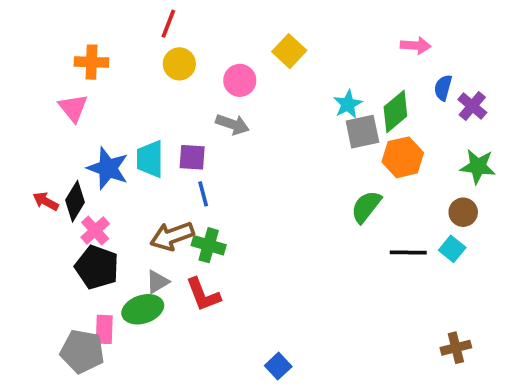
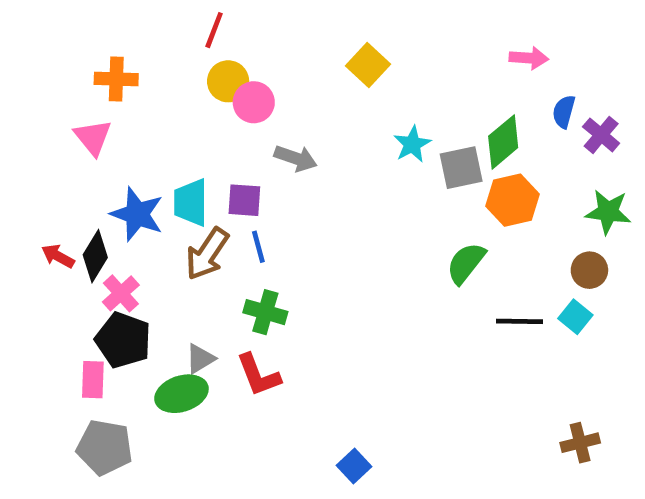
pink circle: (240, 80) -> (254, 102), moved
cyan star: (348, 104) -> (412, 144), moved
brown arrow: (172, 236) -> (207, 254), moved, turned -36
pink rectangle: (104, 329) -> (93, 380), moved

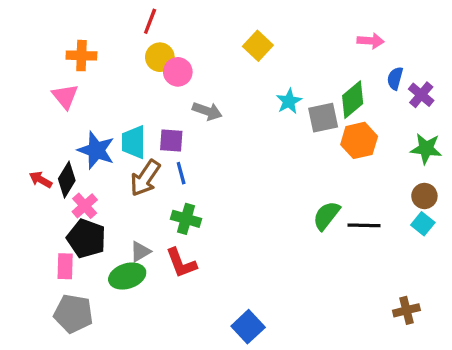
green semicircle: (466, 263) -> (326, 216), moved
brown circle: (589, 270) -> (424, 196), moved
cyan square: (575, 317) -> (423, 224), moved
blue square: (354, 466) -> (248, 327), size x1.4

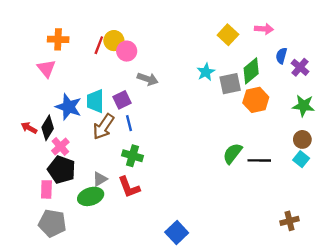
red line: (150, 21) -> (99, 45), moved
yellow square: (258, 46) -> (228, 35), moved
purple square: (171, 140) -> (122, 100), turned -30

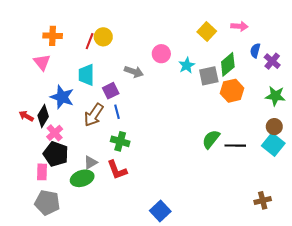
pink circle: (127, 51) -> (161, 54), moved
cyan trapezoid: (95, 101) -> (86, 75), moved
cyan square: (301, 159) -> (273, 145), size x1.5

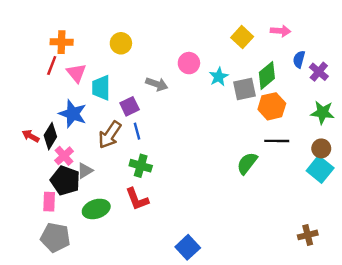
red line: (90, 41) -> (52, 66), moved
pink triangle: (42, 62) -> (76, 73), moved
black line: (235, 146) -> (277, 141), moved
gray triangle: (91, 162) -> (85, 171), moved

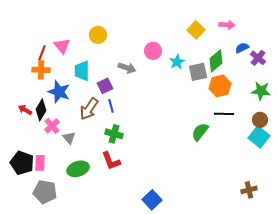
orange cross: (62, 42) -> (41, 70), moved
blue semicircle: (299, 59) -> (242, 48), turned 48
pink triangle: (76, 73) -> (62, 46), moved
gray triangle: (85, 171) -> (69, 138), turned -40
black pentagon: (65, 181) -> (22, 163), moved

